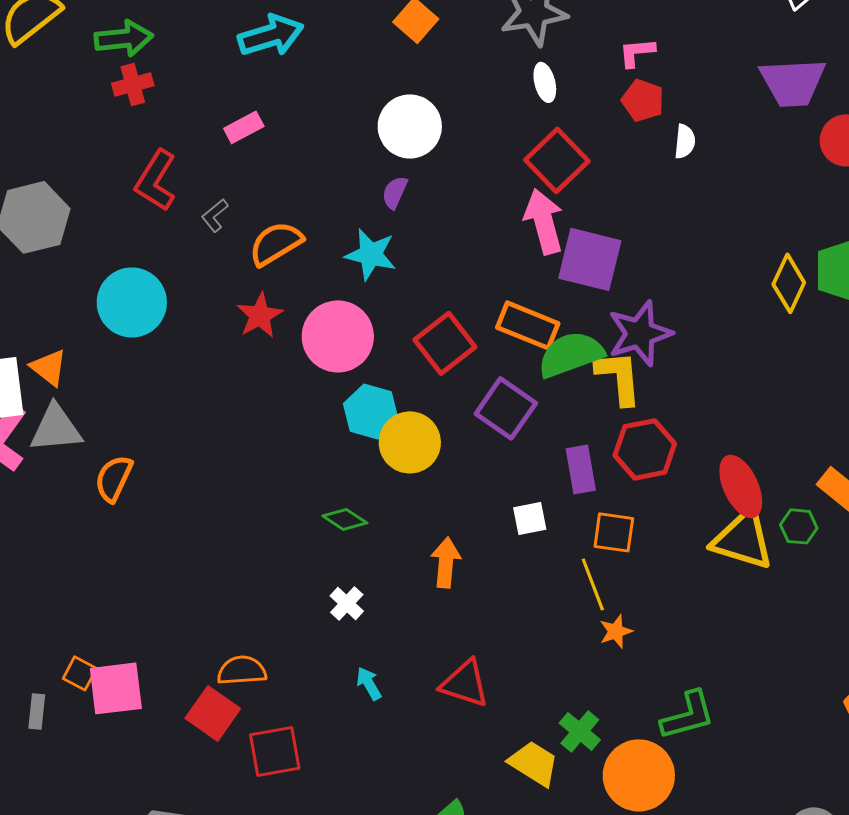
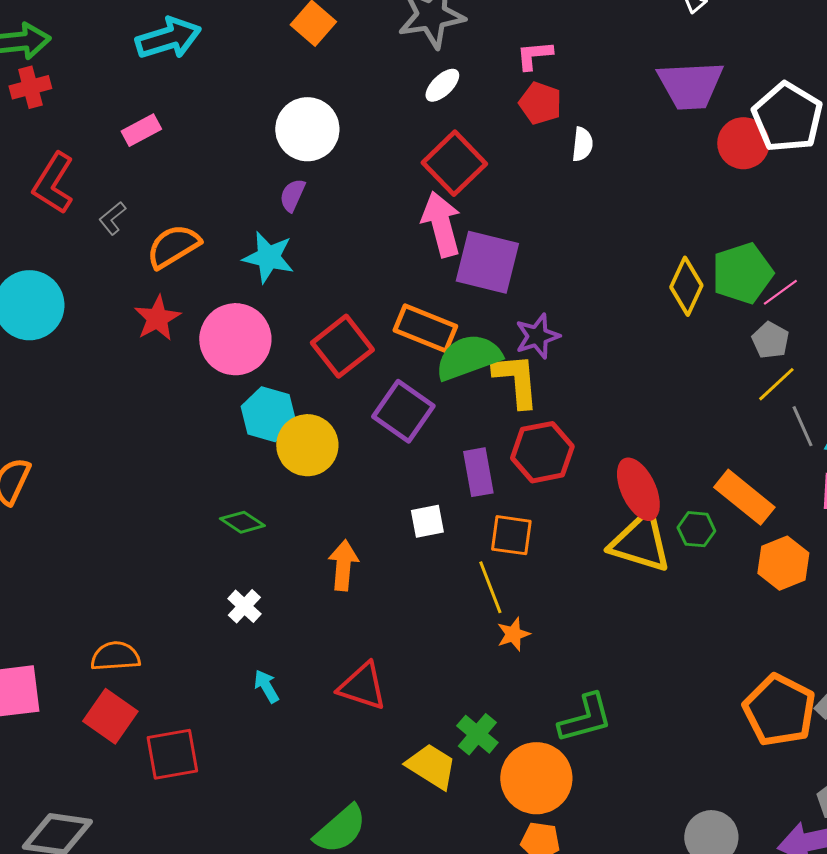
white ellipse: (545, 82) -> (442, 85), turned 60
purple star: (640, 333) -> (537, 336), size x0.7
orange semicircle: (242, 670) -> (115, 656), moved

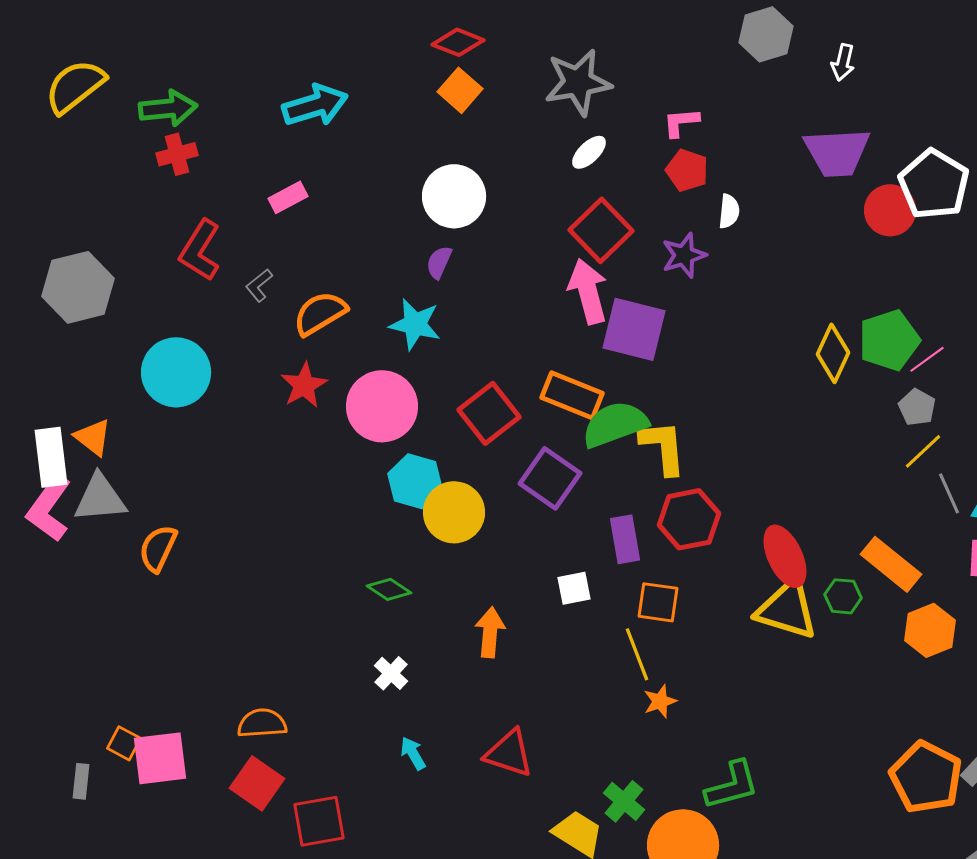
purple star: (537, 336) -> (684, 255), moved

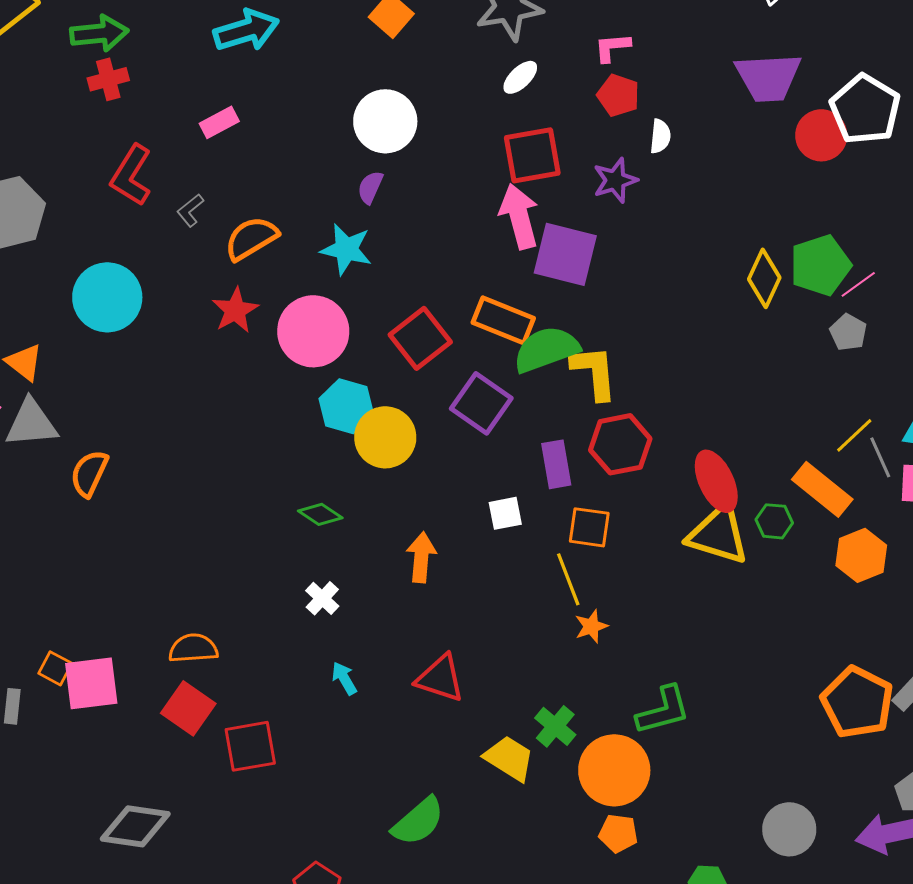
red square: (601, 230) -> (532, 155), turned 34
yellow line: (923, 451) -> (854, 435), moved
gray line: (949, 493) -> (880, 457), moved

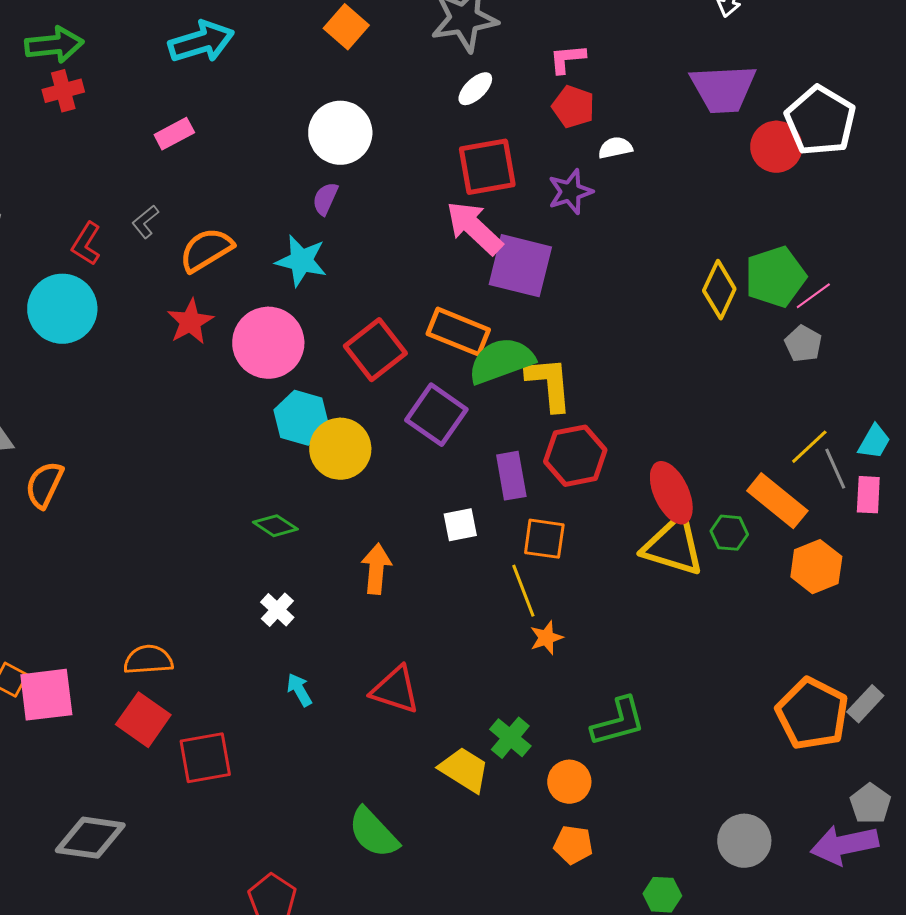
white semicircle: (660, 136) -> (615, 148), turned -108
red L-shape: (131, 175) -> (86, 244), moved, size x0.7
pink arrow: (519, 216) -> (474, 228), turned -32
orange circle: (614, 770) -> (569, 782), size x0.6
green semicircle: (418, 821) -> (373, 833), turned 88

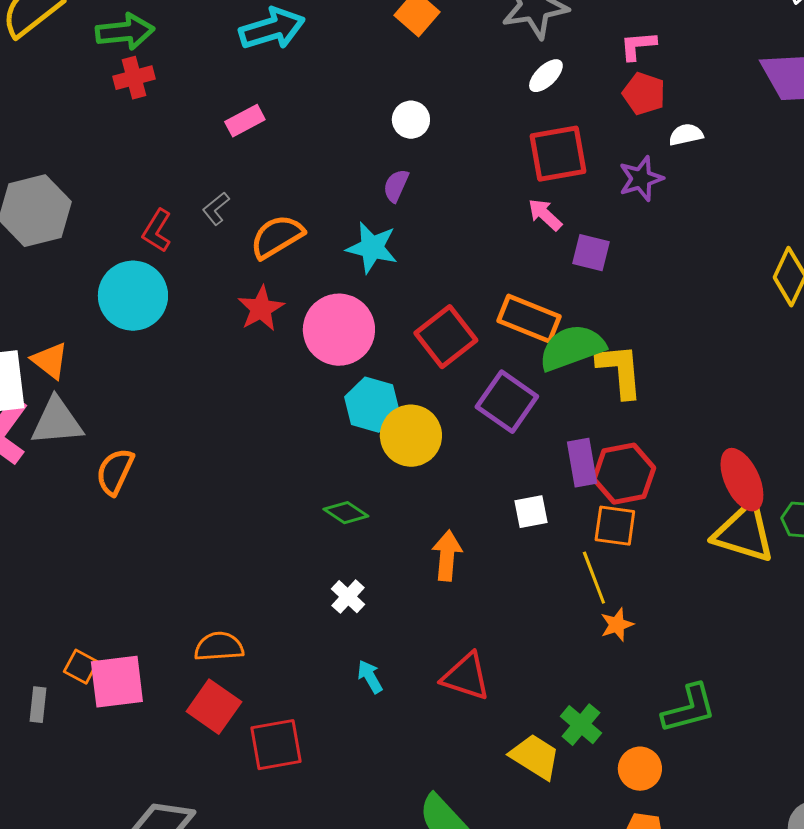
white circle: (340, 133) -> (411, 120), size x0.6
pink arrow: (474, 228) -> (545, 215), size x0.6
purple square: (520, 266) -> (591, 253), size x0.6
red hexagon: (575, 456) -> (624, 474), moved

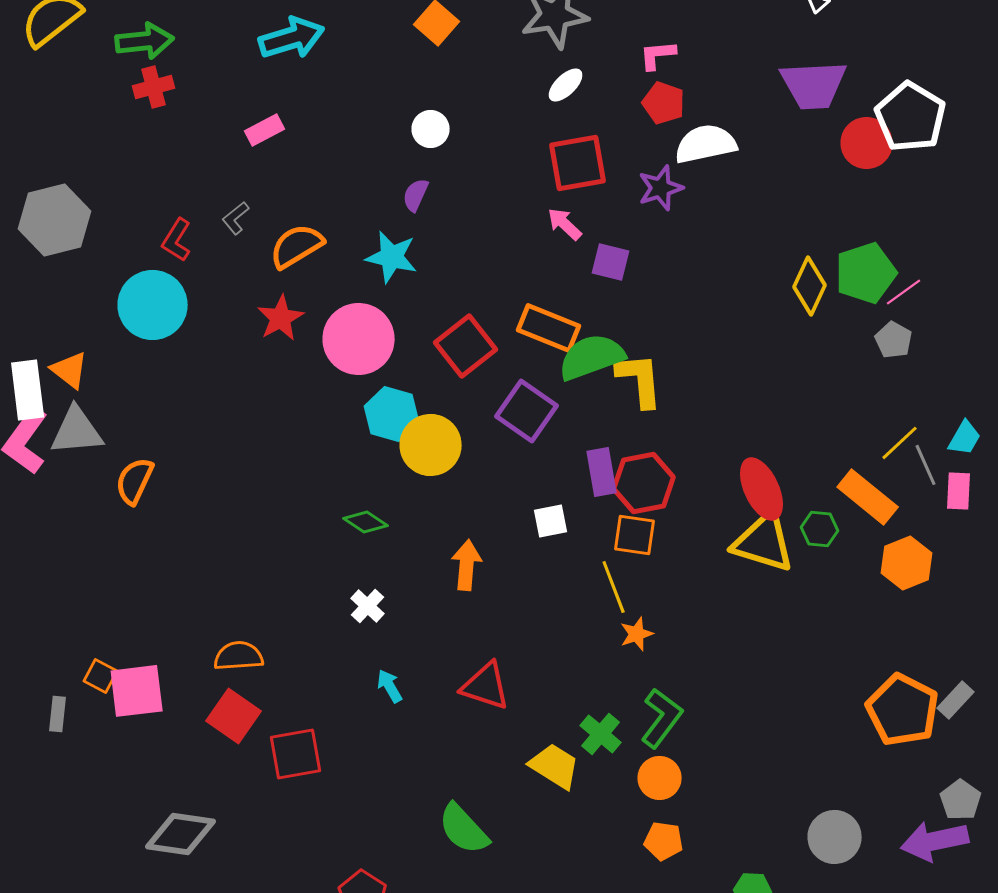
white semicircle: (686, 135) -> (706, 144), size x1.8
green L-shape: (689, 709) -> (662, 718), moved, turned -38

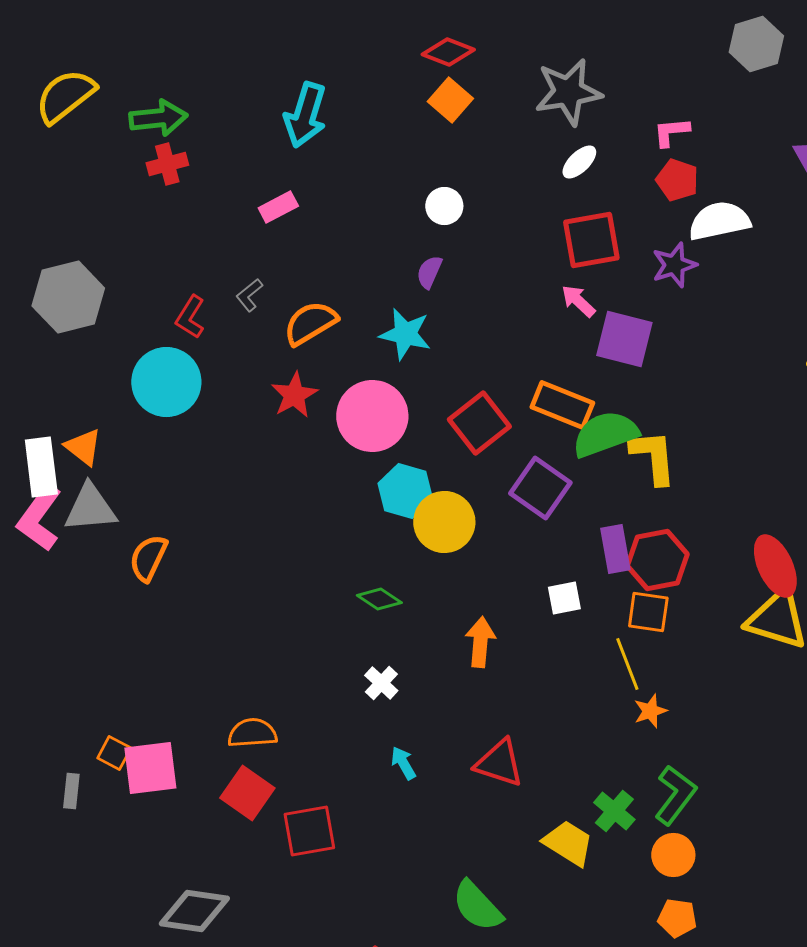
cyan arrow: (292, 38) -> (305, 115), turned 124
purple square: (611, 262) -> (624, 339), size x1.5

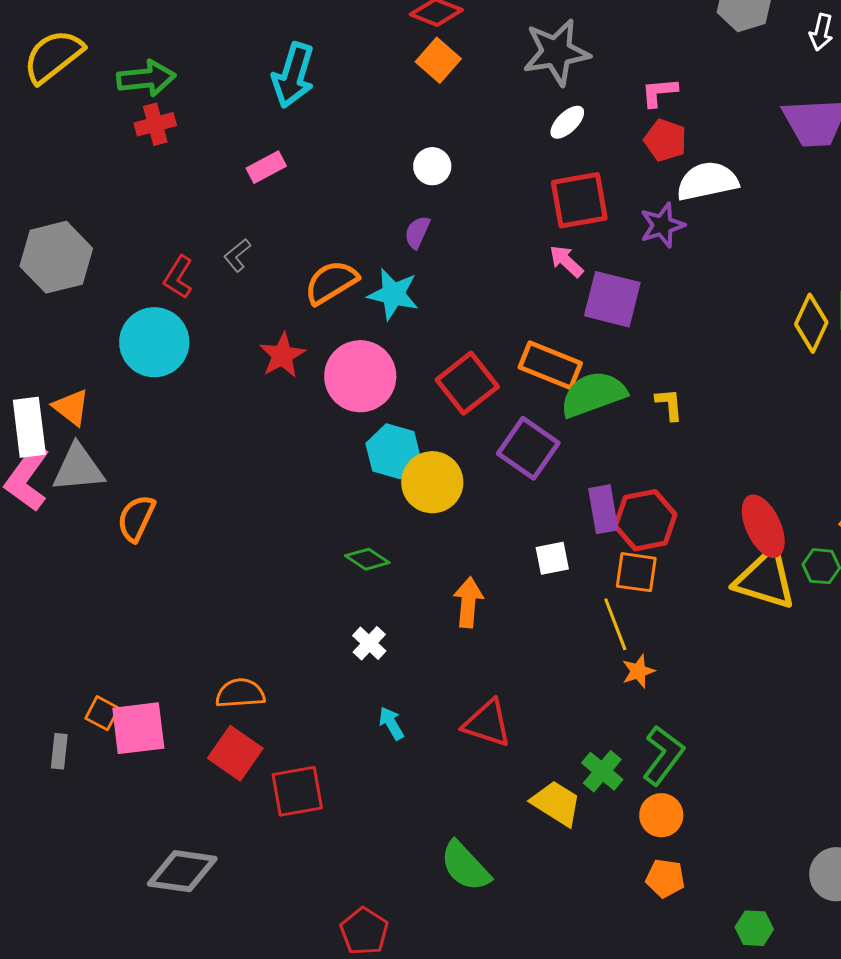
orange semicircle: (310, 323) -> (331, 282), moved
yellow L-shape: (653, 457) -> (669, 404), moved, size x0.6

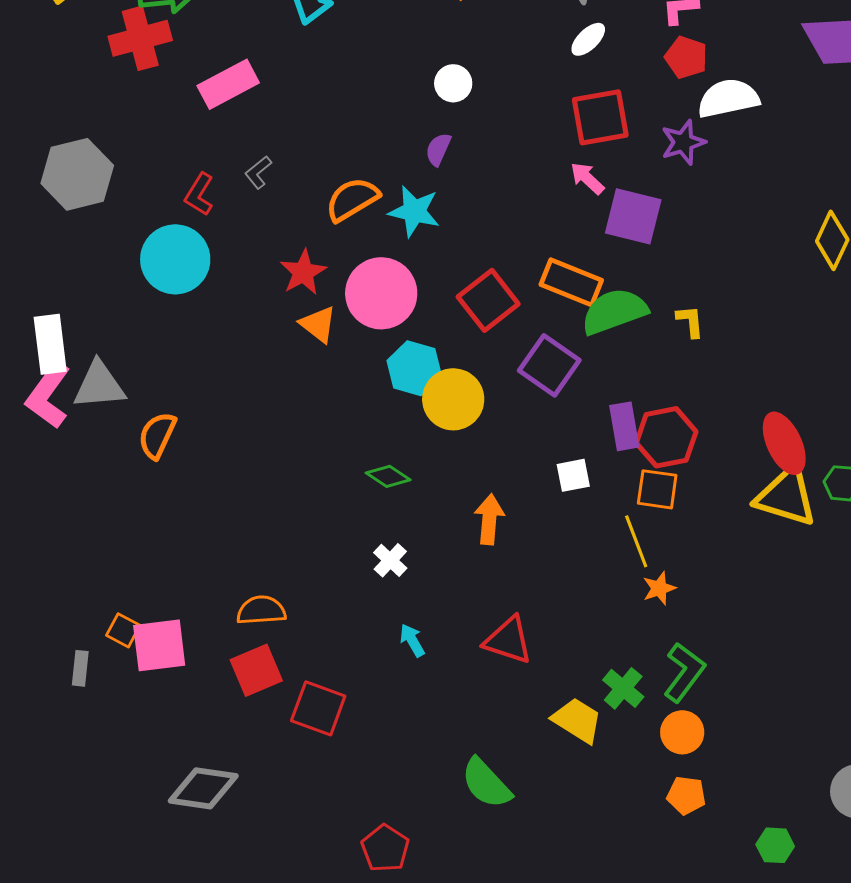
red cross: (155, 124) -> (140, 38), moved, size x1.5
pink rectangle: (266, 167) -> (228, 84), moved, size x1.5
orange triangle: (71, 407) -> (318, 324), moved
red square: (235, 753) -> (256, 670), turned 32
red square: (297, 791) -> (318, 708), turned 30

